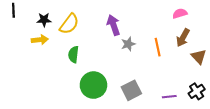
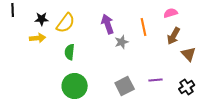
orange line: (158, 47) -> (144, 27), moved
green circle: (93, 85) -> (75, 86), moved
purple line: (169, 97) -> (156, 80), moved

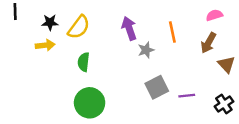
pink semicircle: (171, 13) -> (214, 15), moved
gray square: (125, 86) -> (157, 87), moved

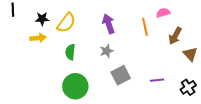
pink semicircle: (214, 15) -> (163, 13), moved
gray star: (146, 50) -> (107, 51), moved
gray square: (157, 87) -> (121, 75), moved

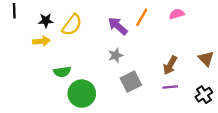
purple arrow: (109, 24) -> (118, 26), turned -30
orange line: (145, 27) -> (142, 17), moved, turned 42
brown arrow: (175, 36) -> (170, 65), moved
green semicircle: (70, 52) -> (62, 72), moved, turned -105

